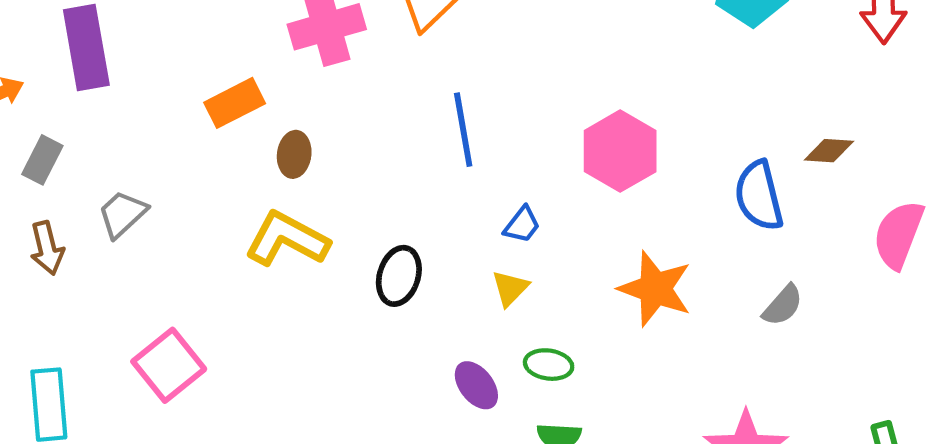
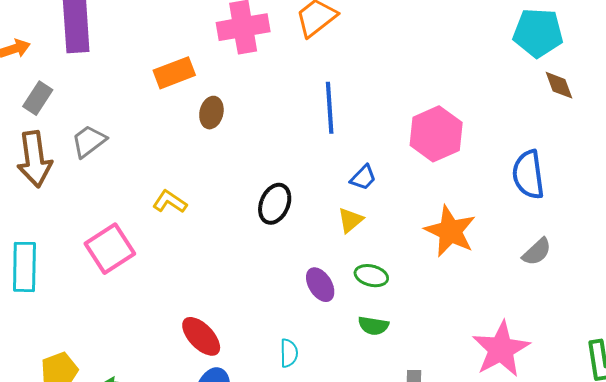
brown diamond: (829, 151) -> (559, 85), moved, turned 60
yellow L-shape: (287, 239) -> (170, 202), moved, size x0.6
brown arrow: (47, 248) -> (35, 159), size x1.5

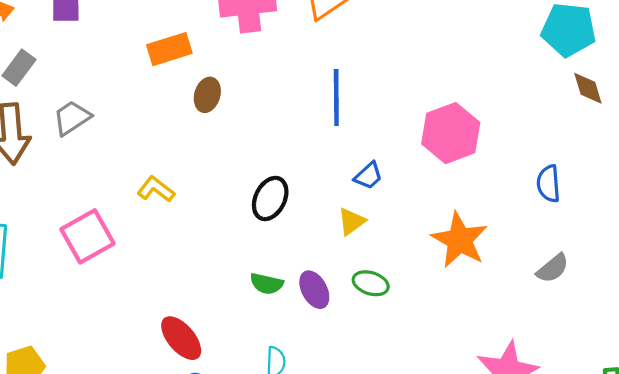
blue semicircle: (528, 175) -> (549, 184), size x0.7
green semicircle: (373, 326) -> (267, 284), moved

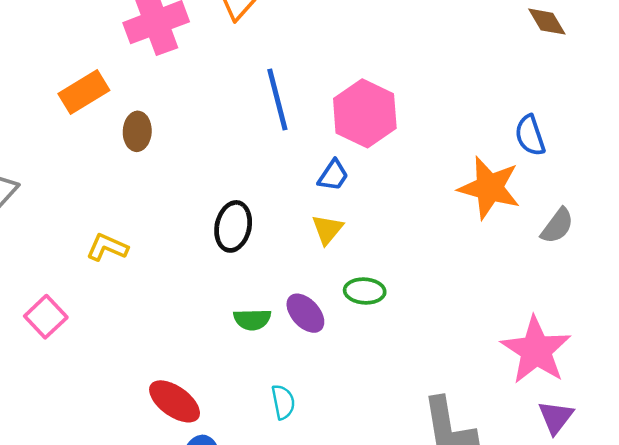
pink hexagon: (451, 133) -> (365, 113), moved
pink square: (87, 236) -> (46, 317), size x0.7
orange star: (460, 240) -> (489, 188), moved

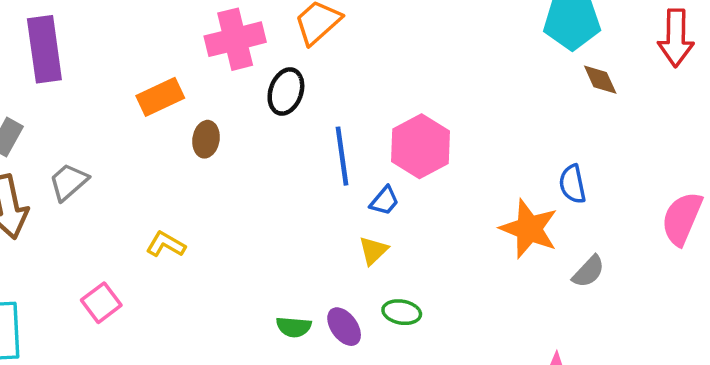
blue line: (277, 100) -> (342, 156), moved
black ellipse: (233, 226) -> (286, 91), moved

